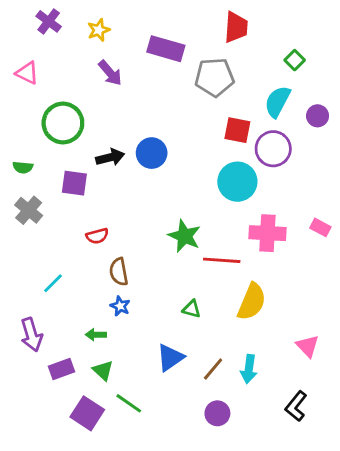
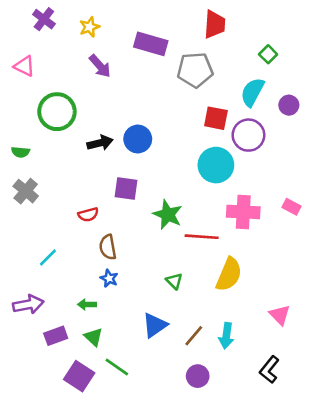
purple square: (74, 183) -> (126, 188), moved
green triangle: (192, 309) -> (174, 281), turned 30
purple arrow: (31, 335) -> (28, 304), turned -84

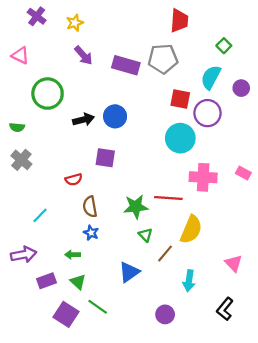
purple rectangle: (151, 44) -> (126, 65), moved
green star: (168, 215) -> (136, 207), moved, turned -30
brown line: (194, 336) -> (165, 253), moved

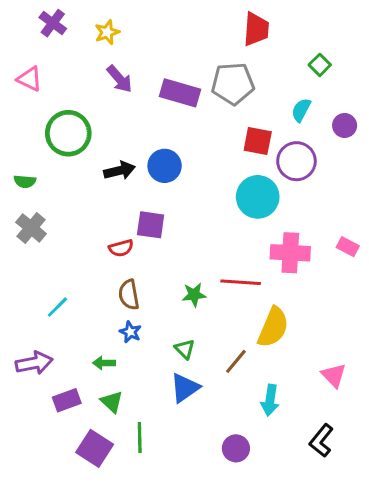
cyan semicircle: (211, 77) -> (301, 110), size x0.7
red semicircle: (74, 179) -> (121, 248), moved
green star: (136, 207) -> (194, 295), size x0.7
green triangle: (145, 235) -> (185, 349), moved
green line: (98, 307) -> (140, 437), turned 54

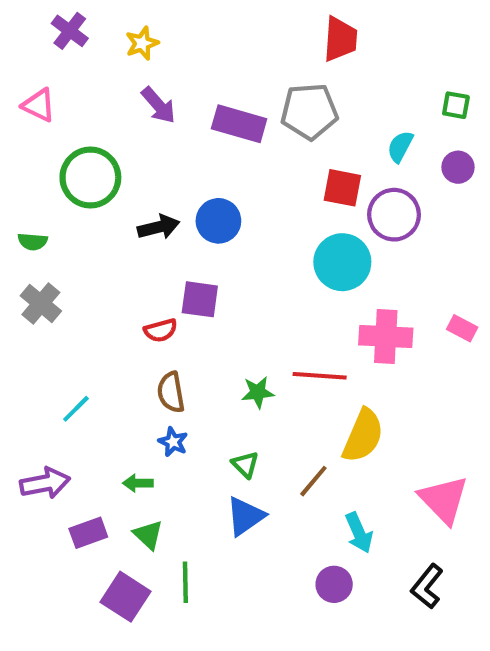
green square: (320, 65) -> (456, 105), moved, turned -35
pink triangle: (334, 375) -> (444, 500), size x1.5
cyan arrow: (270, 400) -> (359, 533), turned -32
purple circle: (236, 448) -> (334, 584), moved

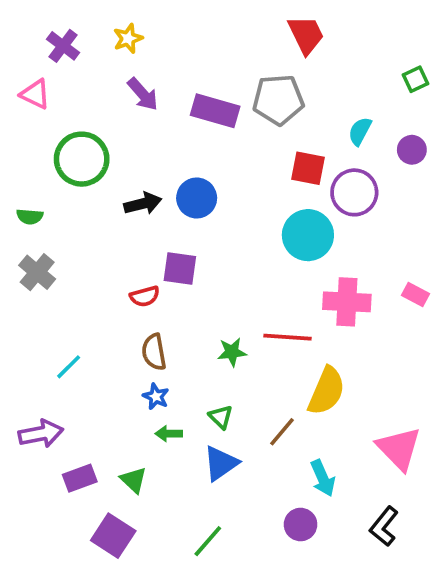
purple cross: (70, 31) -> (63, 46), moved
red trapezoid: (340, 39) -> (306, 35), turned -30
green square: (456, 105) -> (416, 79), moved, turned -35
green arrow: (138, 483) -> (169, 434), moved
green line: (185, 582) -> (208, 541), moved, turned 42

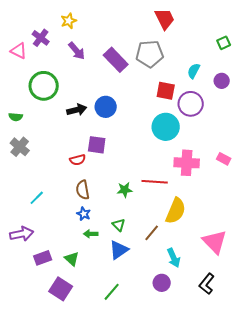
purple cross: (63, 46) -> (41, 38), moved
purple rectangle: (215, 111) -> (116, 60), turned 30

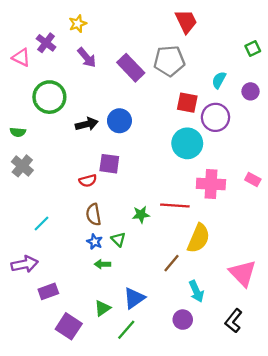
green triangle: (119, 225) -> (118, 239), moved
blue triangle: (119, 250) -> (134, 298), moved
green triangle: (72, 259) -> (103, 308), moved, turned 42

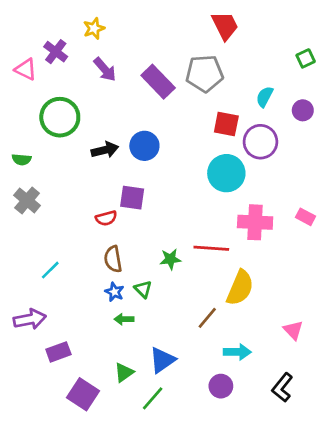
pink triangle: (243, 273) -> (293, 330), size x0.6
cyan arrow: (196, 291) -> (237, 352), turned -65

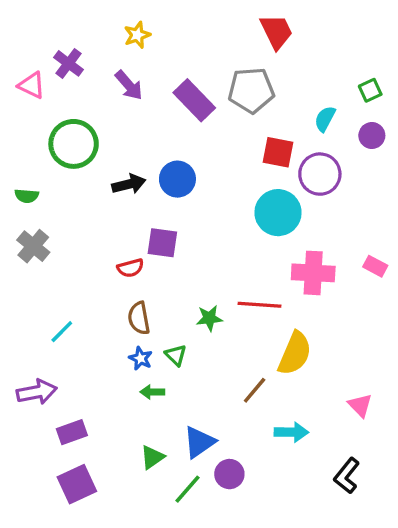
yellow star: (94, 28) -> (137, 35), moved
green square: (306, 58) -> (370, 90), moved
purple circle: (221, 386) -> (229, 474), moved
purple square: (83, 394) -> (77, 484), moved, turned 32

